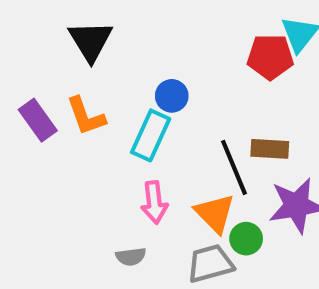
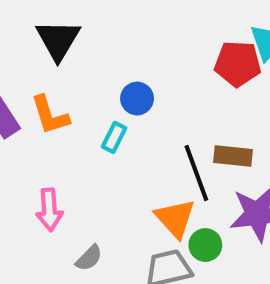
cyan rectangle: (151, 135) -> (114, 137), size x0.6
pink arrow: (154, 202) -> (49, 210), moved
gray semicircle: (131, 257) -> (89, 258), turned -40

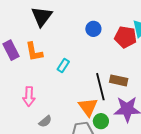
blue circle: (137, 99) -> (93, 29), moved

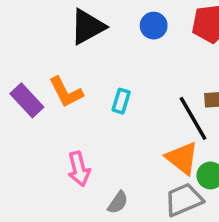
black triangle: (42, 17) -> (88, 27), moved, turned 40

